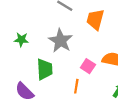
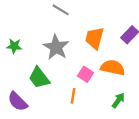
orange trapezoid: (95, 20) -> (95, 38), moved
green trapezoid: (45, 69) -> (39, 78), turned 145

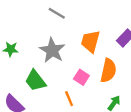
orange semicircle: (113, 68) -> (108, 71), turned 90
orange line: (73, 96) -> (69, 99), turned -32

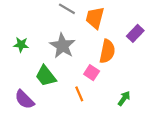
orange trapezoid: (90, 41) -> (95, 18), moved
orange semicircle: (108, 71) -> (107, 51), moved

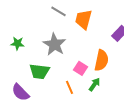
orange semicircle: (107, 51) -> (101, 60), moved
green trapezoid: (46, 76) -> (39, 71), turned -45
green arrow: (124, 98) -> (94, 84), moved

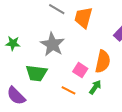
orange line: (69, 87) -> (68, 90), turned -40

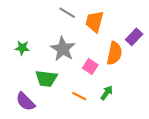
orange semicircle: (103, 62) -> (114, 53), moved
pink square: (80, 70) -> (90, 66), moved

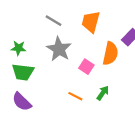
gray line: (67, 13) -> (53, 21), moved
green trapezoid: (46, 79) -> (23, 72), moved

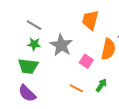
gray line: (53, 21) -> (34, 25), moved
green star: (18, 48) -> (34, 44), moved

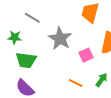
green star: (34, 44) -> (15, 37), moved
pink square: (86, 61) -> (86, 55), turned 32

